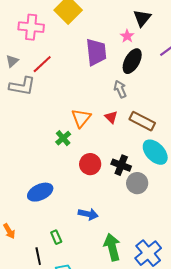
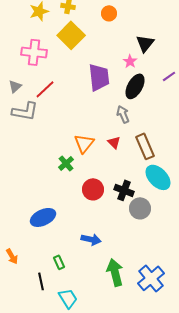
brown rectangle: (142, 121) -> (145, 146), turned 40

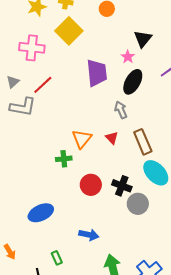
green cross: (66, 163) -> (64, 159), turned 35

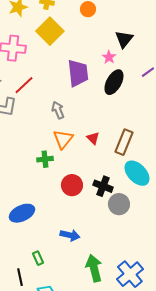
gray arrow: (121, 110) -> (58, 110), moved
brown rectangle: (143, 142) -> (124, 142), turned 45

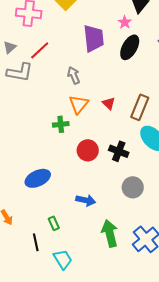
gray circle: (119, 204) -> (133, 187), moved

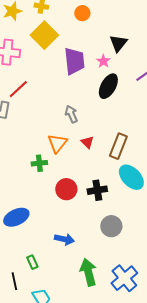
purple trapezoid: (94, 38) -> (74, 61), moved
gray arrow: (74, 75) -> (71, 114), moved
black cross: (119, 151) -> (97, 190), turned -30

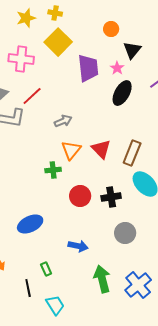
orange circle: (82, 13) -> (111, 29), moved
gray arrow: (71, 114) -> (63, 121), moved, turned 90
red triangle: (87, 142) -> (101, 149), size x1.5

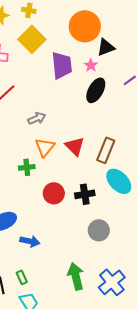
orange circle: (111, 29) -> (85, 26), size x2.0
black triangle: (132, 50) -> (106, 47), turned 30
blue arrow: (78, 246) -> (30, 241), moved
green rectangle: (46, 269) -> (22, 277), moved

